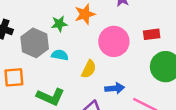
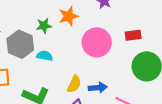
yellow semicircle: (89, 69) -> (74, 84), moved

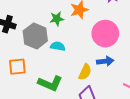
blue arrow: (98, 88) -> (105, 61), moved

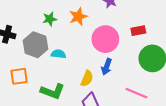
green star: (57, 19) -> (50, 19), moved
blue arrow: (105, 61) -> (107, 67), turned 119

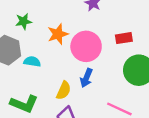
orange star: (78, 17) -> (58, 34), moved

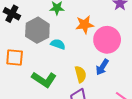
yellow semicircle: (64, 90) -> (80, 74), turned -49

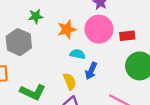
pink circle: (107, 40) -> (99, 29), moved
cyan semicircle: (58, 44) -> (78, 54), moved

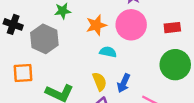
red rectangle: (127, 36) -> (172, 28), moved
blue arrow: (91, 71) -> (124, 83), moved

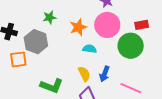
green circle: (175, 65) -> (131, 46), moved
orange square: (23, 73) -> (18, 59), moved

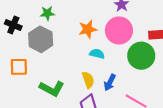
green star: (49, 17) -> (47, 13), moved
orange square: (18, 59) -> (19, 67), moved

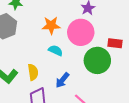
yellow semicircle: (88, 80) -> (33, 72), moved

